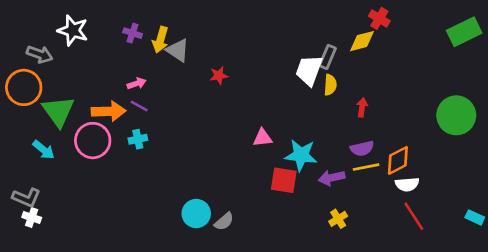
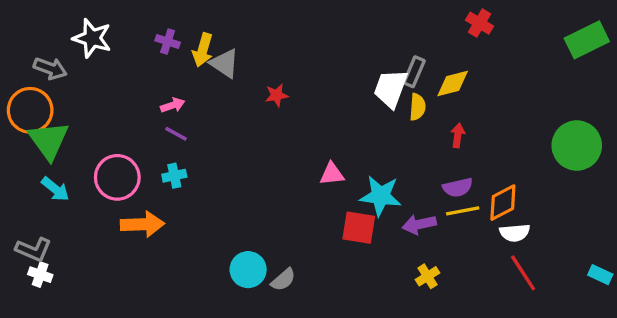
yellow diamond: (362, 41) -> (453, 83), moved
green triangle: (58, 111) -> (49, 140), moved
orange arrow: (109, 111) -> (142, 224), moved

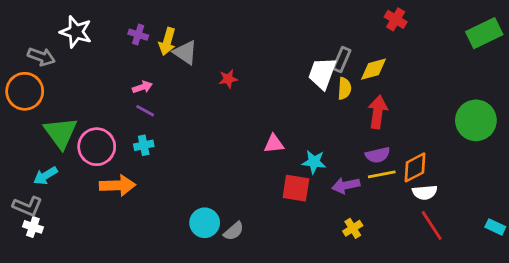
red arrow: (458, 135) -> (378, 112), size x1.6
green triangle: (49, 140) -> (61, 133), moved
cyan arrow: (55, 189) -> (45, 176), moved, turned 110
cyan star: (381, 196) -> (314, 162), size x0.7

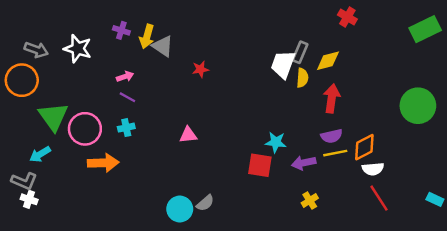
white star: (76, 32) -> (78, 49), moved
pink triangle: (274, 144) -> (188, 135), moved
cyan circle: (205, 223) -> (180, 209), moved

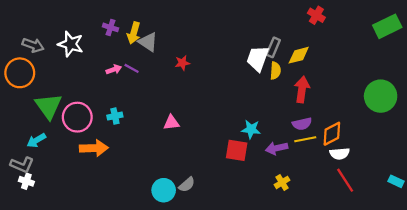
purple line: (127, 97) -> (132, 68), moved

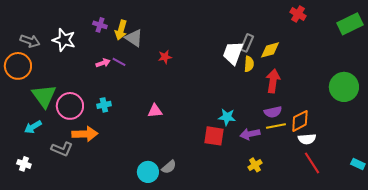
red cross: (316, 15) -> (298, 14), moved
gray L-shape: (22, 165) -> (62, 149), moved

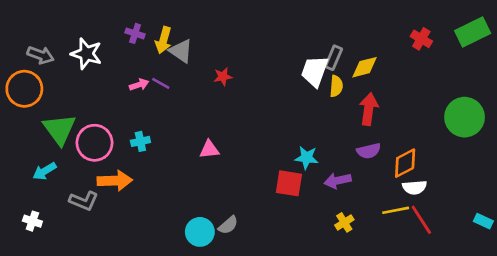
red cross: (298, 14) -> (421, 39), moved
yellow line: (276, 126) -> (396, 210), moved

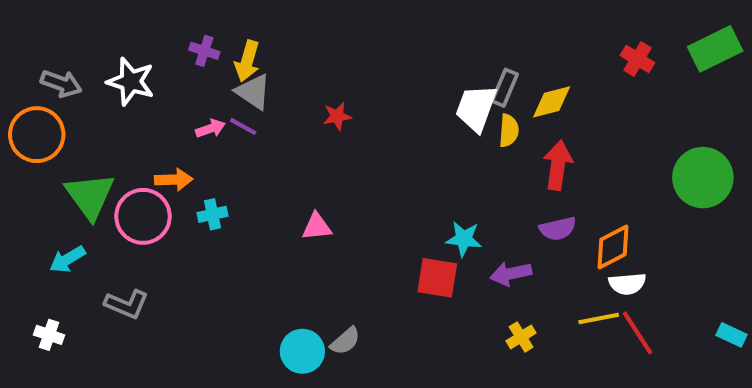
gray triangle: (181, 51) -> (253, 92), moved
orange arrow: (115, 181) -> (174, 180), moved, size x0.7

